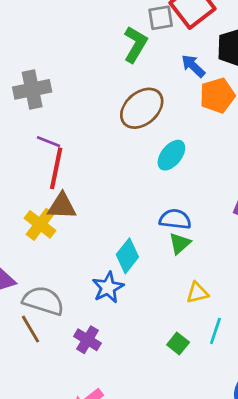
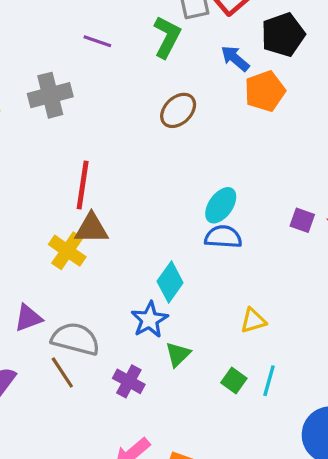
brown ellipse: (142, 108) -> (178, 110), size x0.7
purple line: (49, 142) -> (97, 41), moved
cyan ellipse: (171, 155) -> (221, 205), moved
green triangle: (180, 243) -> (178, 354), moved
cyan line: (215, 331) -> (269, 381), moved

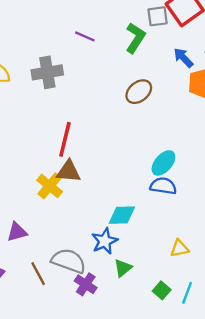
cyan diamond: (170, 282) -> (122, 215), turned 48
gray semicircle: (76, 339) -> (69, 261), moved

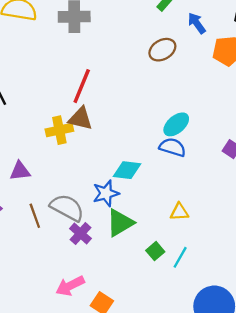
blue arrow: (183, 58) -> (197, 23), moved
yellow cross: (50, 186) -> (59, 130), turned 30
green triangle: (123, 268) -> (120, 223), size x1.5

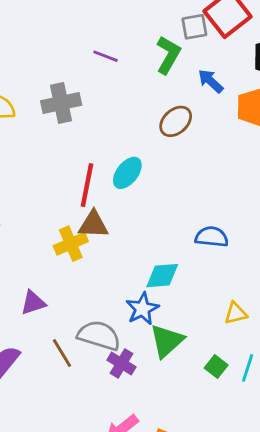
cyan ellipse: (176, 124) -> (127, 173), moved

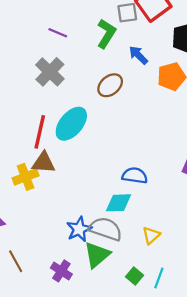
gray cross: (61, 103) -> (50, 72), moved, turned -36
cyan ellipse: (127, 173) -> (71, 124), size x1.4
cyan diamond: (162, 276) -> (118, 203), moved
yellow triangle: (236, 313) -> (151, 235), turned -30
gray semicircle: (99, 335) -> (106, 229), moved

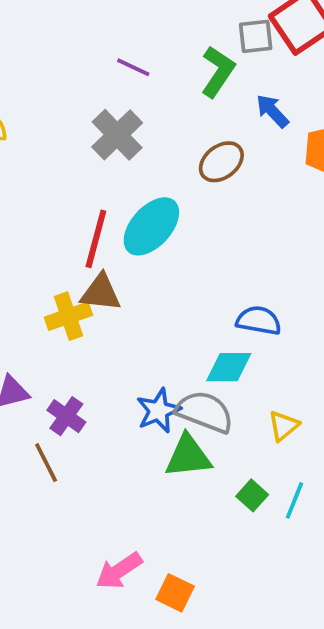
green triangle: (97, 255) -> (188, 456), turned 32
purple cross: (61, 271) -> (66, 416), moved

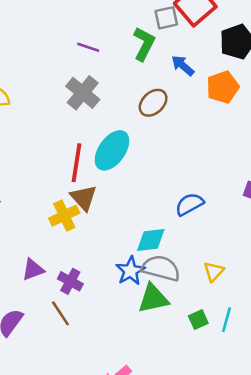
brown triangle: (101, 293) -> (84, 198), turned 48
blue semicircle: (259, 321) -> (189, 204), turned -32
cyan diamond: (229, 367) -> (151, 240), moved
green square: (252, 495) -> (198, 320), turned 30

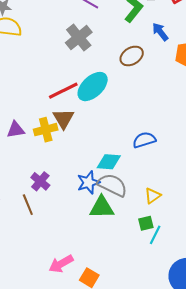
red line: (77, 163) -> (63, 91), turned 44
purple triangle: (33, 270) -> (16, 130), moved
green square: (198, 320) -> (146, 223), moved

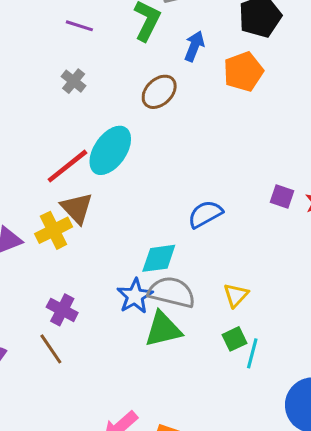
blue arrow: (160, 32) -> (194, 46), turned 72
gray cross: (79, 38) -> (74, 81), size x0.6

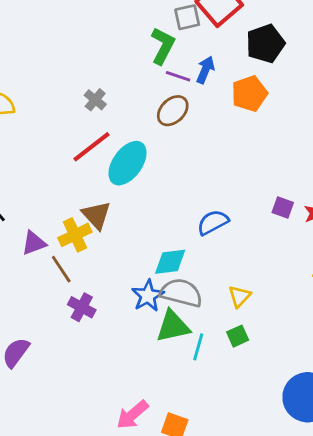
purple line: (79, 26) -> (178, 76), moved
red line: (67, 166) -> (92, 147), moved
brown line: (51, 349) -> (61, 269), moved
cyan line: (252, 353) -> (198, 347), moved

